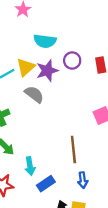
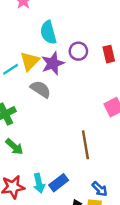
cyan semicircle: (45, 41) -> (48, 32), turned 70
cyan arrow: (30, 166) -> (39, 183), moved
blue arrow: (83, 180) -> (100, 189), moved, turned -35

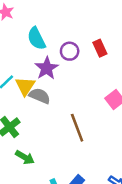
yellow triangle: (30, 61) -> (25, 86), moved
brown line: (85, 145) -> (77, 128), moved

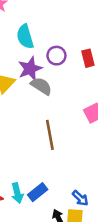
gray semicircle: (40, 96) -> (41, 86), moved

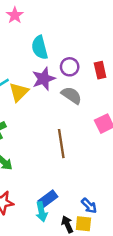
gray semicircle: (41, 86) -> (71, 95), moved
cyan arrow: (17, 193) -> (42, 212), moved

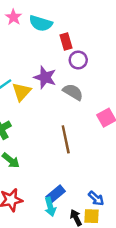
cyan semicircle: (40, 48) -> (41, 23), moved, turned -55
purple circle: (70, 67) -> (78, 60), moved
red rectangle: (100, 70) -> (66, 41), moved
purple star: (44, 79) -> (45, 77), turned -30

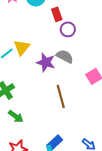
purple star: (45, 77) -> (46, 62), moved
yellow triangle: (22, 92) -> (22, 47), moved

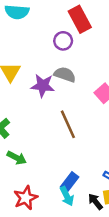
red rectangle: (57, 14) -> (80, 19), moved, size x1.5

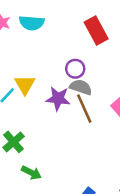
purple circle: (63, 41) -> (75, 69), moved
brown line: (68, 124) -> (84, 109), moved

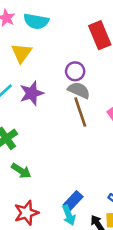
yellow triangle: (25, 85) -> (21, 53), moved
purple star: (58, 99) -> (32, 93), moved, turned -30

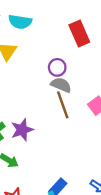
purple star: (32, 93) -> (22, 130), moved

